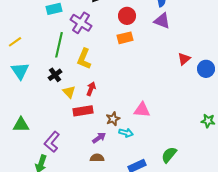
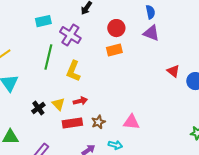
red triangle: (184, 59) -> (173, 71), turned -40
black cross: (55, 75) -> (38, 108), moved
red arrow: (91, 89) -> (80, 101), turned 56
brown star: (113, 119) -> (98, 122), moved

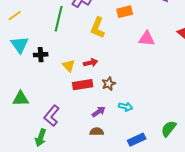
yellow L-shape: (73, 71) -> (98, 28), moved
black cross: (38, 108) -> (41, 55), moved, turned 32
pink triangle: (131, 122) -> (147, 39), moved

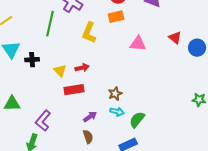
brown star: (109, 84) -> (115, 94), moved
green semicircle: (169, 129) -> (137, 120), moved
brown semicircle: (97, 132) -> (88, 137), turned 72

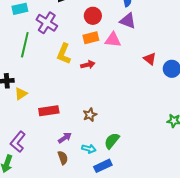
pink triangle: (138, 44) -> (113, 40), moved
red arrow: (82, 68) -> (88, 65), moved
yellow triangle: (60, 71) -> (21, 94), moved, turned 40
cyan arrow: (117, 112) -> (89, 149), moved

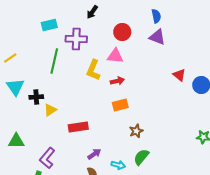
purple cross: (47, 23) -> (76, 39), turned -30
orange rectangle: (91, 38) -> (120, 105), moved
pink triangle: (113, 40) -> (115, 56), moved
brown star: (90, 115) -> (136, 131), moved

